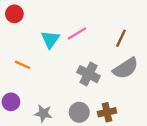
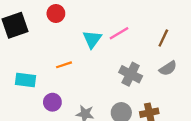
orange line: (23, 65) -> (64, 65), turned -42
gray semicircle: (126, 68) -> (168, 68), size x0.7

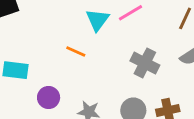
orange line: (64, 65) -> (76, 52), moved, turned 42

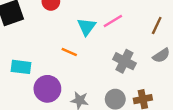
purple circle: (49, 98) -> (47, 89), size x1.5

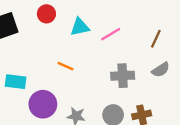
cyan triangle: (87, 27) -> (80, 27), moved, turned 42
gray cross: (124, 61) -> (123, 76), turned -30

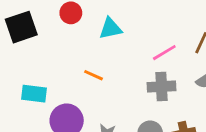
pink line: (111, 34) -> (164, 53), moved

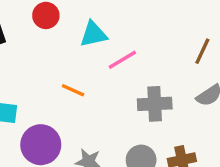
pink line: (164, 53) -> (122, 60), moved

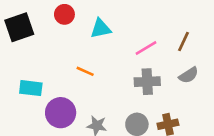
pink line: (122, 60) -> (146, 48), moved

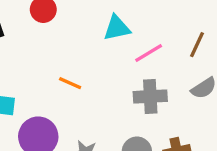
cyan triangle: (101, 29) -> (117, 28), moved

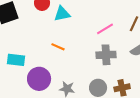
cyan triangle: (117, 28) -> (62, 14), moved

